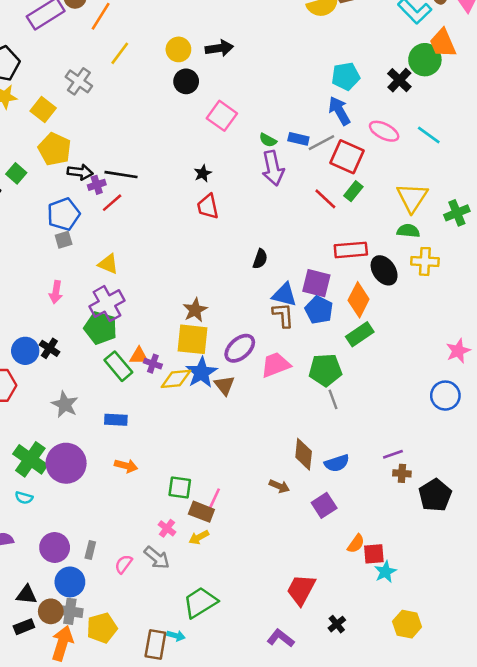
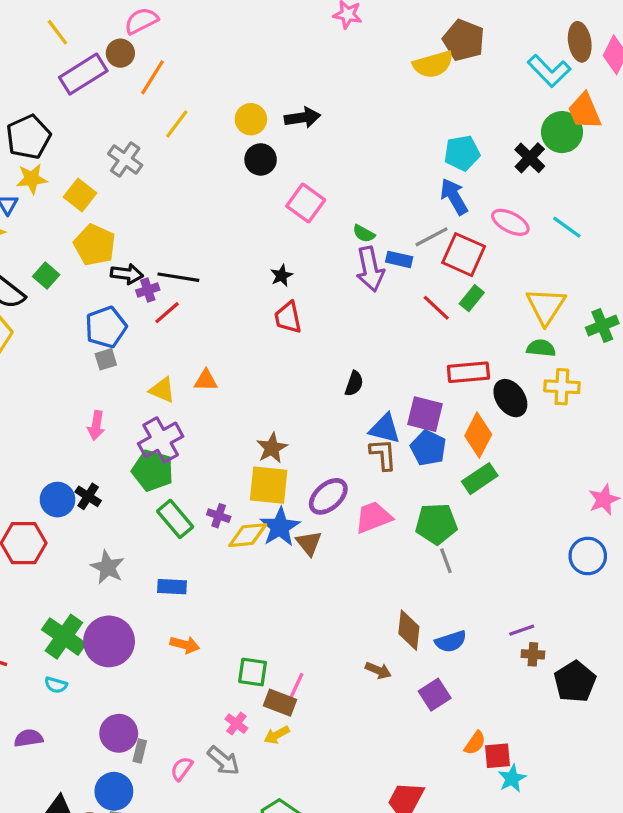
blue rectangle: (298, 139) -> (399, 259), moved
orange triangle: (139, 356) -> (206, 380), moved
purple circle: (55, 547) -> (119, 733), moved

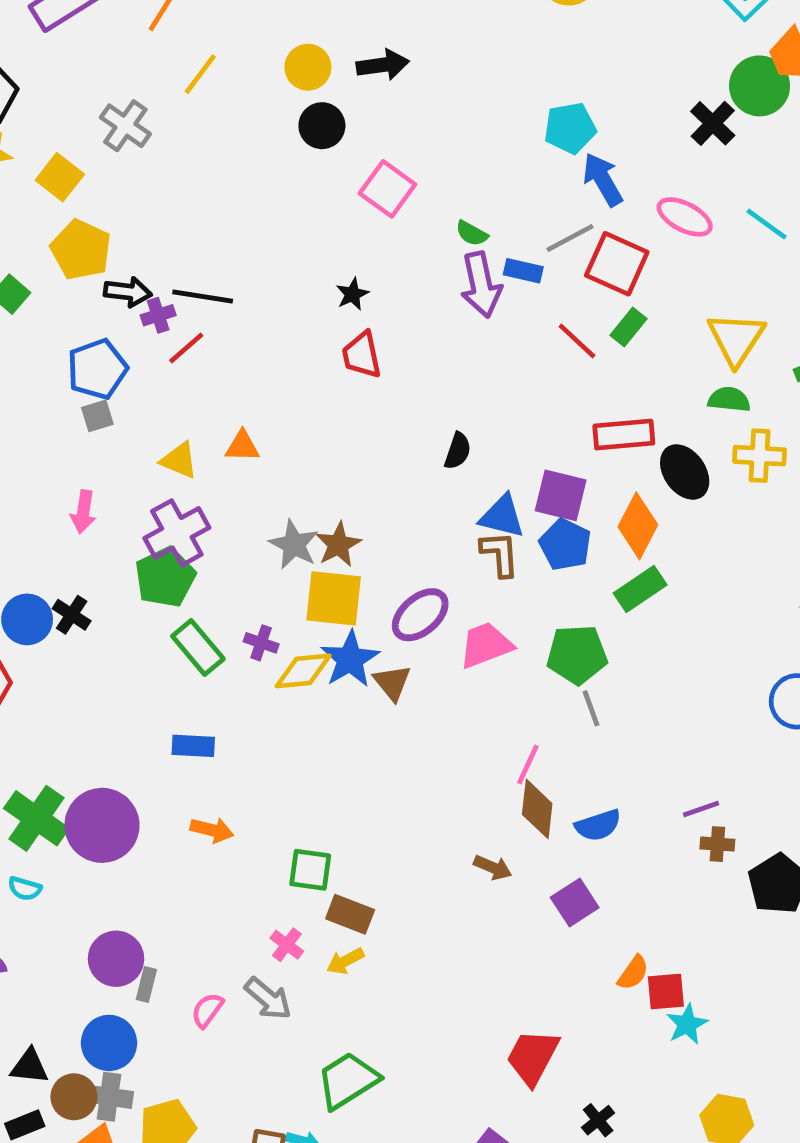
cyan pentagon: (462, 153) -> (570, 128), moved
green pentagon: (153, 471) -> (165, 577), turned 30
gray star: (107, 567) -> (294, 545), moved
pink line: (296, 687) -> (528, 765), moved

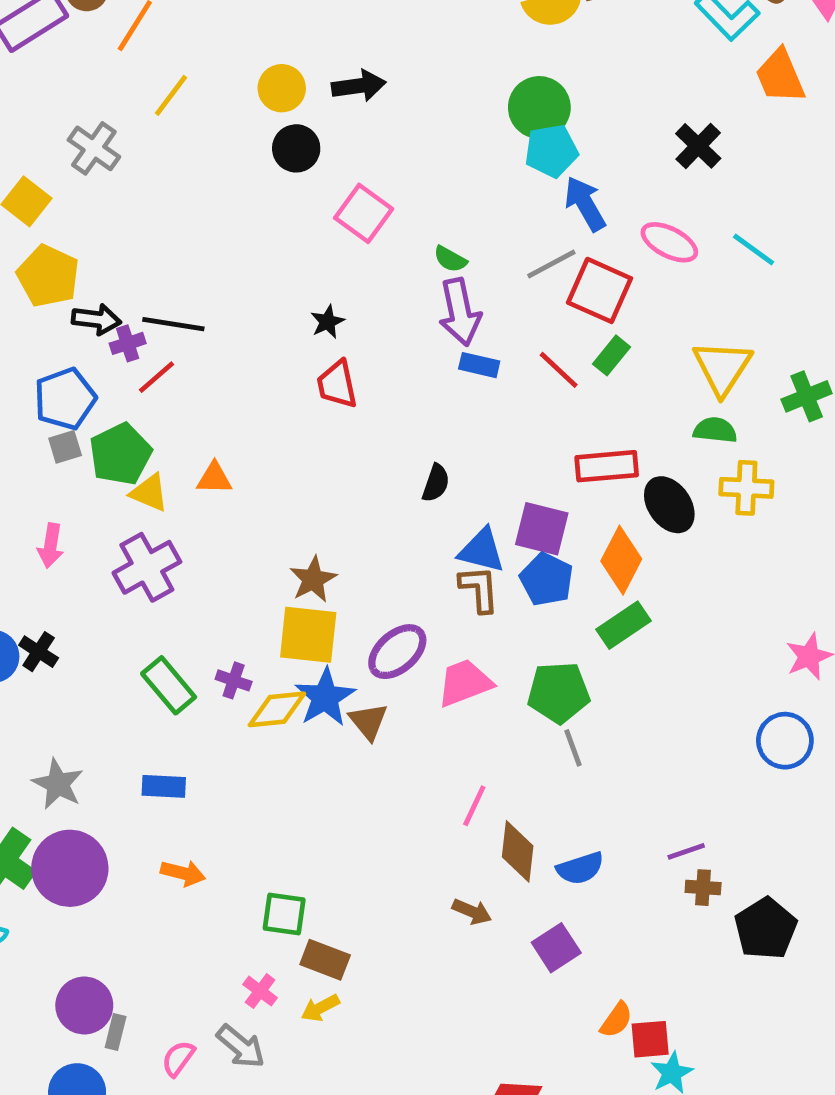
green circle: (760, 86) -> (539, 107), moved
blue rectangle: (523, 271) -> (479, 365), moved
gray star: (294, 545) -> (58, 784), moved
green pentagon: (165, 577) -> (120, 454), moved
pink line: (528, 765) -> (474, 806), moved

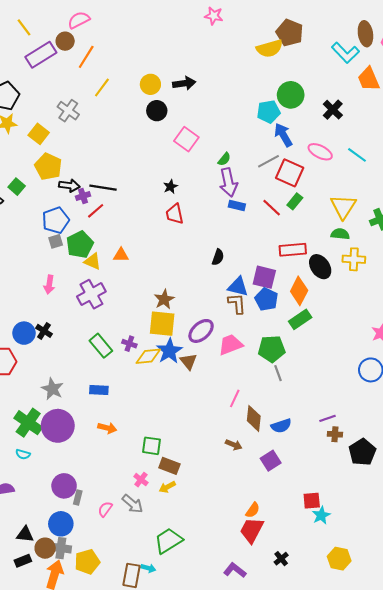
green circle: (539, 107) -> (291, 95), moved
green semicircle: (450, 259) -> (224, 159), turned -80
orange semicircle: (616, 1020) -> (253, 510), moved

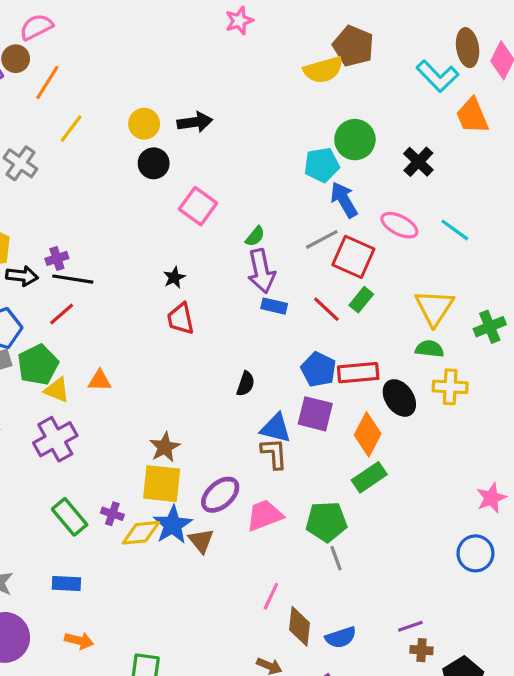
pink star: (214, 16) -> (239, 21), turned -30
purple cross: (83, 196) -> (57, 258), moved
blue pentagon: (266, 299) -> (319, 369), moved

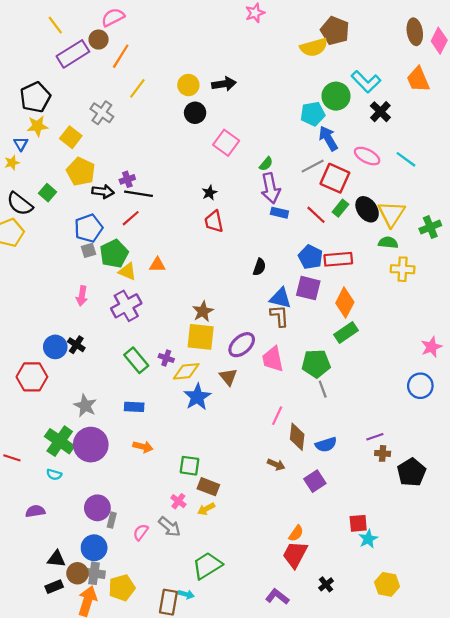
cyan L-shape: (437, 76) -> (366, 82), moved
black ellipse: (399, 398) -> (367, 209), moved
pink trapezoid: (265, 515) -> (273, 359), turned -80
blue star: (173, 525) -> (197, 397), moved

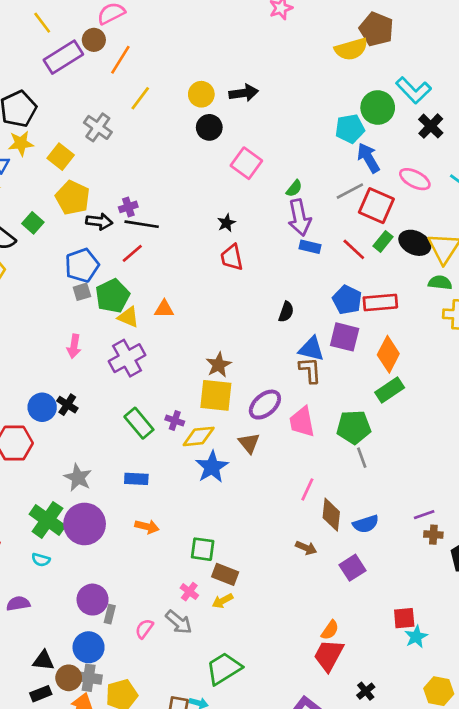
black ellipse: (367, 209) -> (415, 243), turned -30

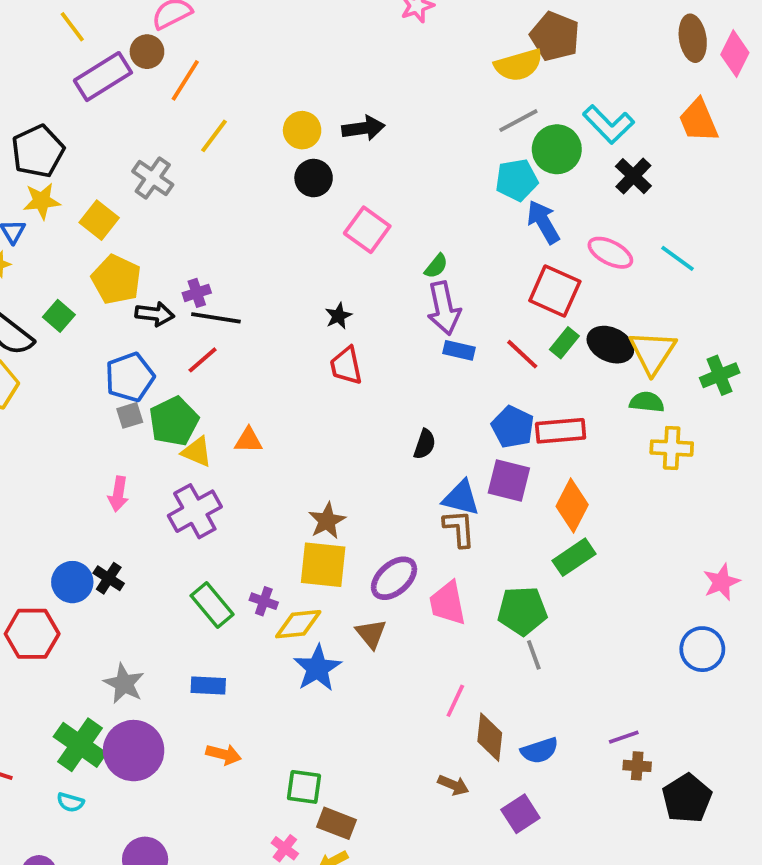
gray line: (350, 191) -> (518, 121), moved

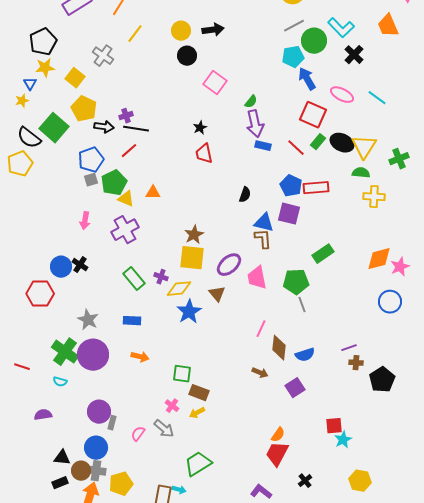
green square: (59, 316) -> (54, 128), size x1.8
orange diamond: (572, 505) -> (379, 259), moved, turned 48

